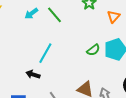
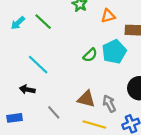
orange triangle: (113, 16) -> (108, 16), turned 40
cyan line: (45, 53) -> (38, 65), turned -70

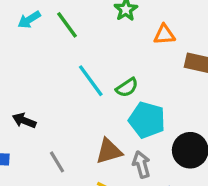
cyan pentagon: (114, 52) -> (147, 120), moved, turned 30
cyan line: (38, 65) -> (91, 81), moved
brown triangle: (86, 99) -> (109, 151), turned -42

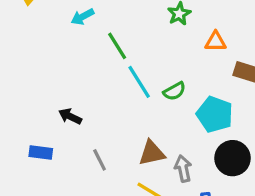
green line: (67, 25) -> (117, 46), moved
cyan pentagon: (147, 120) -> (215, 114), moved

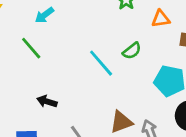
green line: (117, 46) -> (31, 48), moved
green semicircle: (174, 91) -> (132, 51), moved

